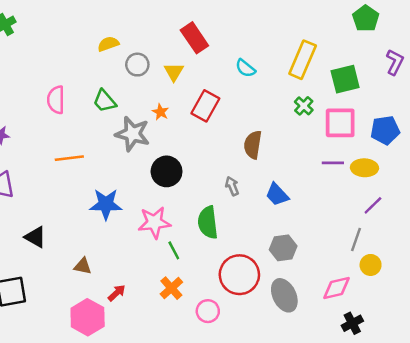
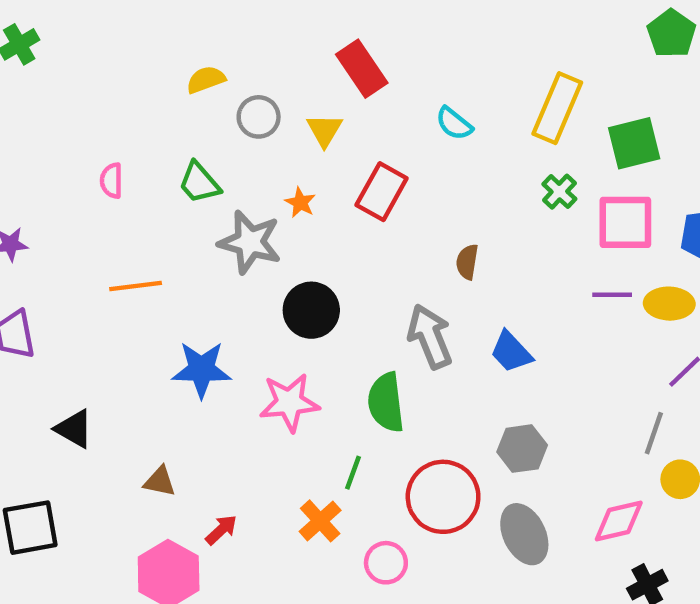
pink semicircle: (56, 100) -> (111, 181), size x0.7
brown semicircle: (253, 145) -> (467, 262), size x0.7
gray arrow: (232, 186) -> (430, 337), size x1.8
green line: (174, 250) -> (353, 473), moved, turned 48

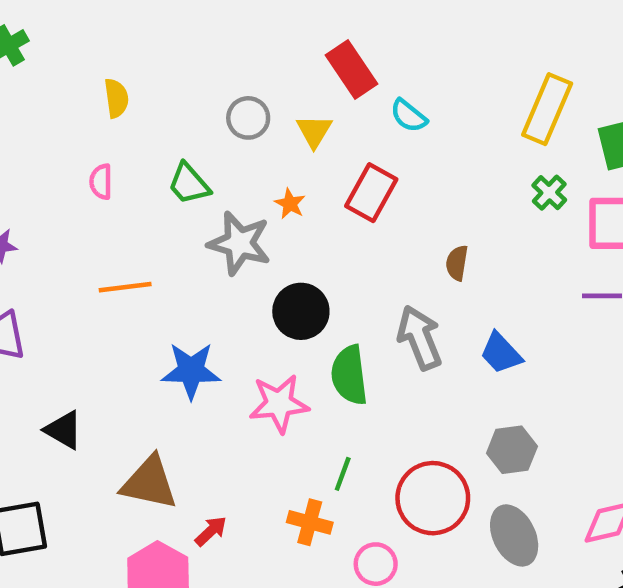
yellow semicircle: (206, 80) -> (116, 98), moved, turned 102
cyan semicircle: (454, 124) -> (409, 116), moved
green semicircle: (386, 402) -> (349, 375), moved
brown triangle: (160, 481) -> (149, 483), size x1.8
orange cross: (320, 521) -> (310, 522), turned -33

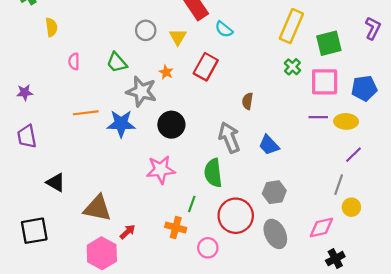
yellow semicircle: (116, 98) -> (51, 27), moved
blue star: (191, 371) -> (121, 124), moved
green semicircle: (349, 375) -> (213, 173), moved

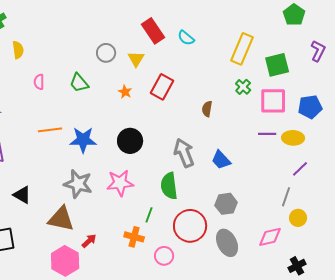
cyan semicircle: (224, 29) -> (186, 38), moved
gray star: (141, 91) -> (78, 184), moved
brown semicircle: (247, 101) -> (207, 109), moved
black cross: (335, 259) -> (297, 266), moved

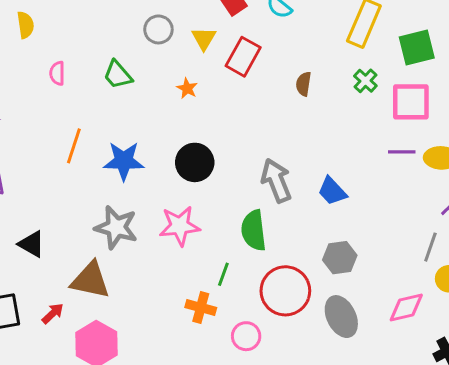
red rectangle: (162, 87) -> (243, 57), moved
brown semicircle: (207, 109) -> (304, 84), moved
orange line: (50, 130) -> (74, 146), turned -65
red arrow: (89, 241) -> (53, 314), moved

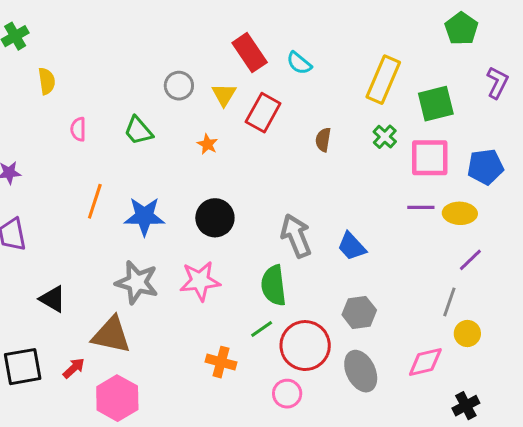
green line: (223, 274) -> (262, 329), moved, turned 35
pink circle: (246, 336) -> (287, 394), moved

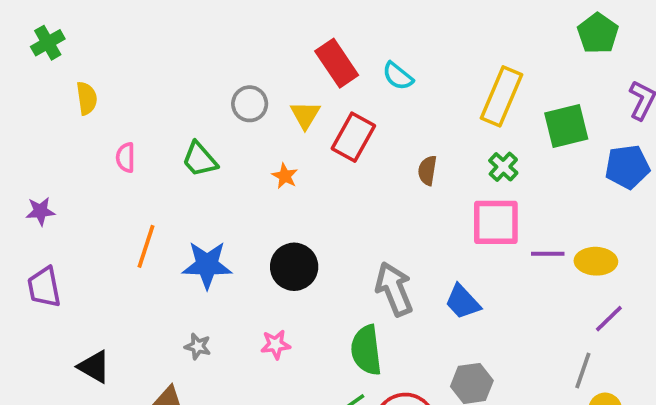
pink square: (430, 158) -> (496, 222), moved
blue pentagon: (485, 167) -> (627, 167), moved
pink star: (200, 281) -> (276, 345), size x0.6
gray star: (137, 282) -> (198, 346), size x0.5

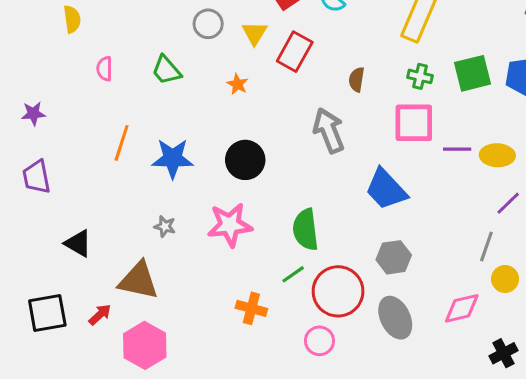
green square: (566, 126) -> (473, 73), moved
green cross: (503, 167) -> (420, 76), turned -30
gray arrow: (394, 289) -> (329, 131), moved
blue trapezoid: (463, 302) -> (386, 189), size x1.4
pink star: (276, 345) -> (230, 225), size x1.8

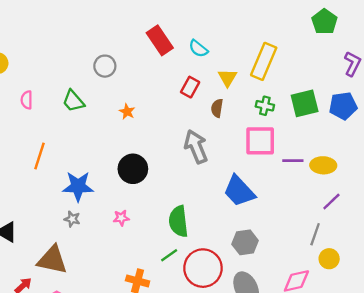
yellow triangle: (255, 33) -> (227, 78), moved
red rectangle: (295, 52) -> (190, 87), moved, size x0.7
blue star: (173, 158) -> (78, 186), moved
pink star: (230, 225) -> (121, 218), size x0.5

